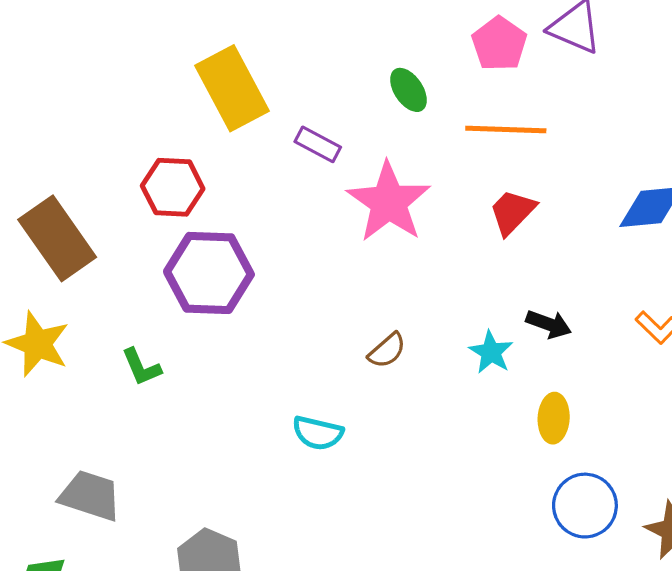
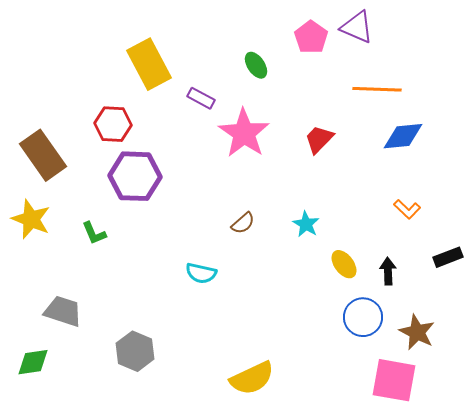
orange line: (506, 129) -> (377, 89), moved
black arrow: (549, 324) -> (388, 271), moved, turned -112
yellow ellipse: (554, 418) -> (344, 264), turned -40

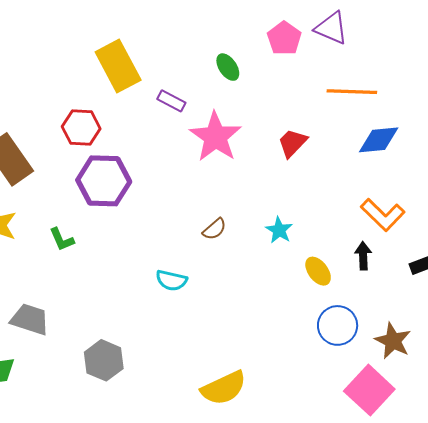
orange L-shape: (407, 209) -> (383, 215), size x1.6
black arrow: (388, 271) -> (363, 256), moved
pink square: (394, 380) -> (369, 390), turned 33

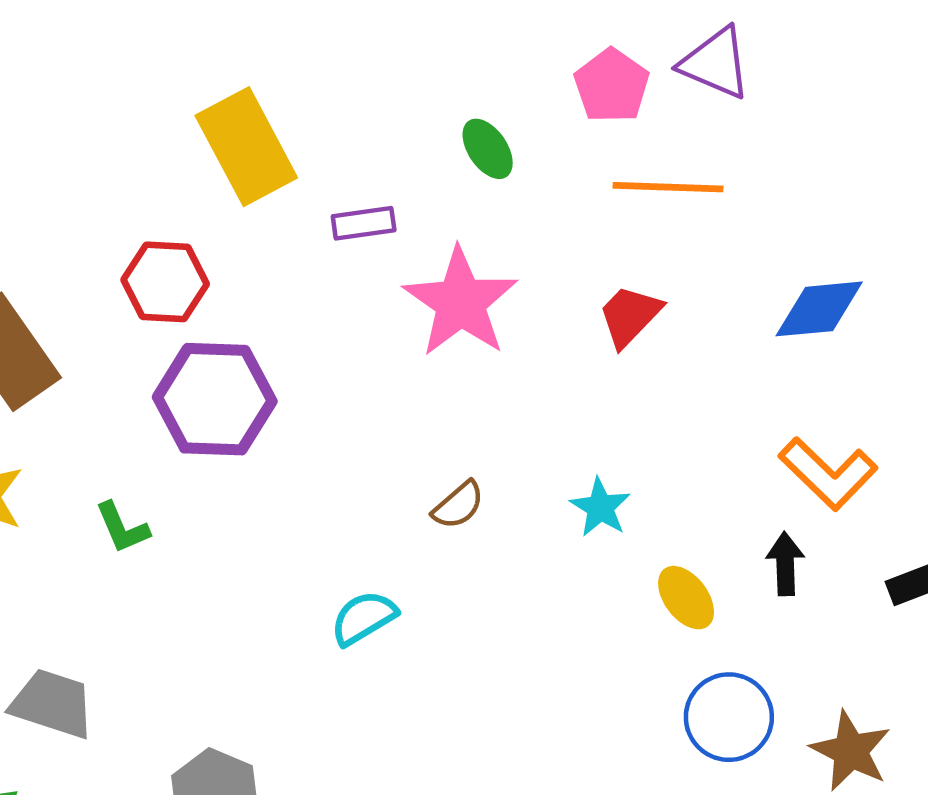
orange line: (352, 92) -> (668, 187), moved
purple rectangle: (171, 101) -> (364, 223), turned -36
cyan semicircle: (171, 280) -> (364, 618), turned 136

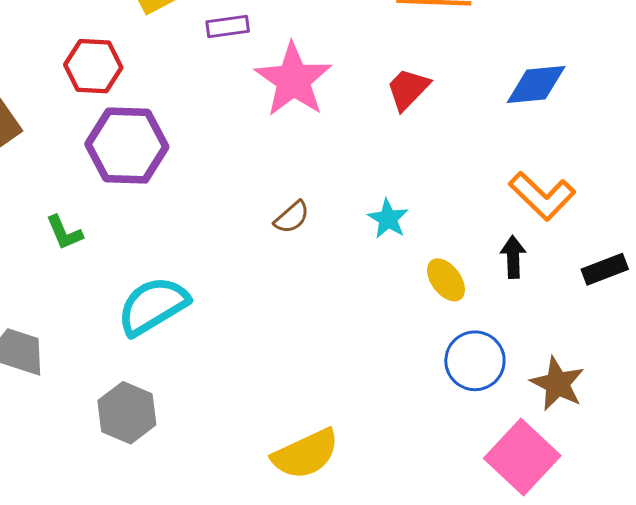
cyan semicircle: (364, 618) -> (153, 306), moved, size x1.6

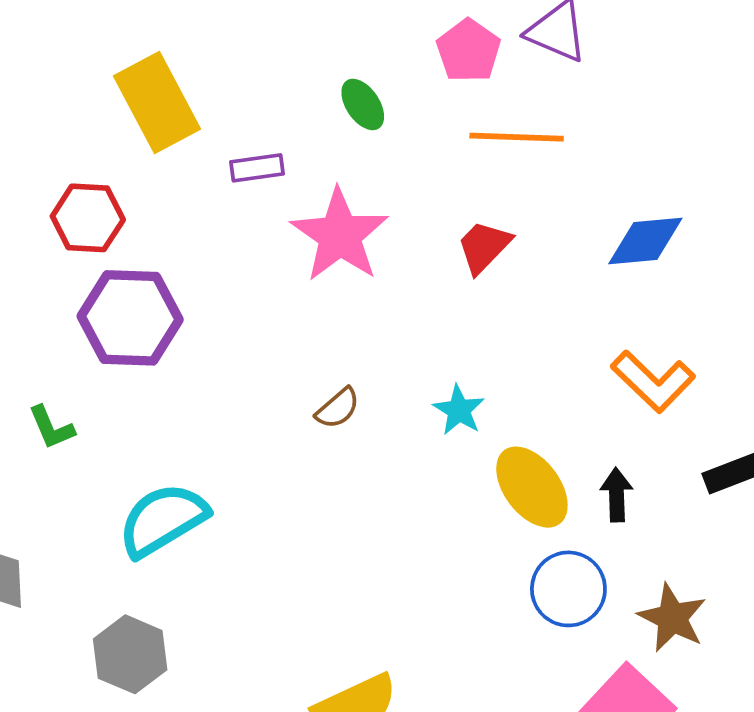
black arrow: (513, 257) -> (617, 495), moved
yellow ellipse: (446, 280) -> (532, 487), size x1.5

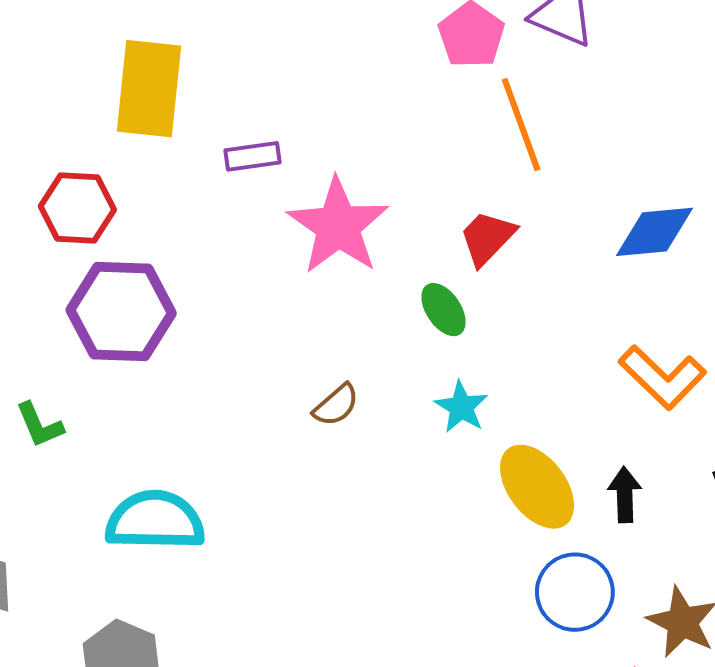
yellow rectangle: (157, 103) -> (149, 89), turned 34
green ellipse: (363, 104) -> (444, 310), moved
orange line: (517, 137) -> (521, 124), turned 68
cyan semicircle: (163, 520) -> (155, 520), turned 32

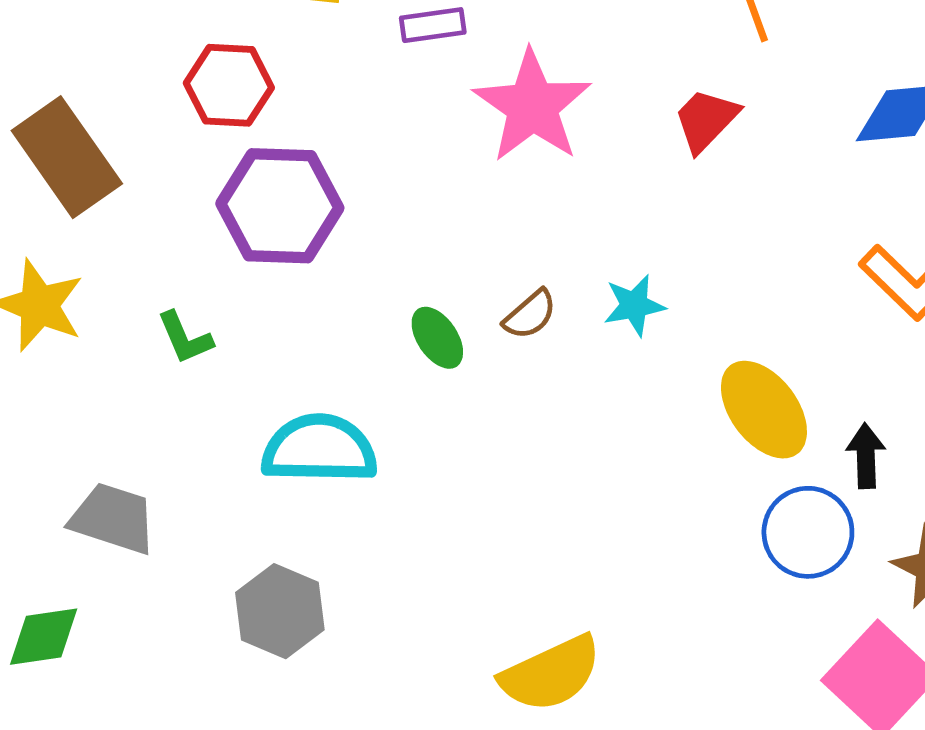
green ellipse: (444, 310) -> (437, 338), moved
cyan star: (461, 407) -> (634, 305), moved, turned 30
black arrow: (625, 495) -> (866, 456), moved

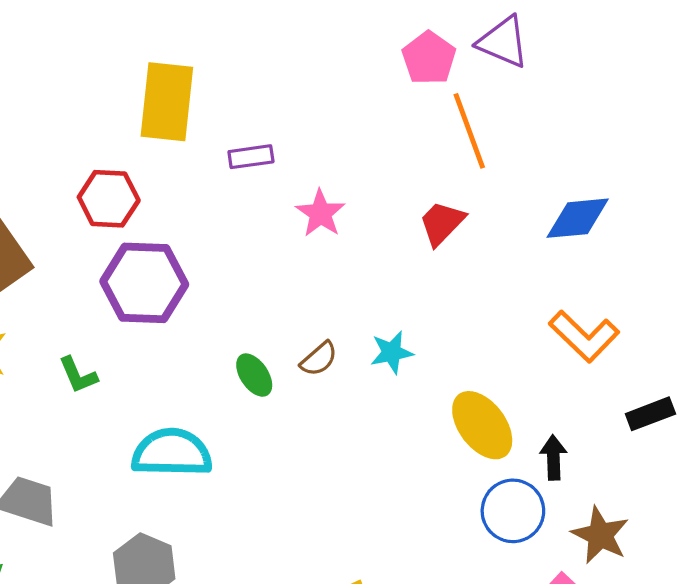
pink star: (532, 106) -> (320, 213), size x0.6

